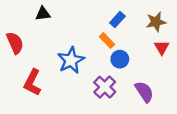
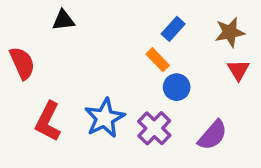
blue star: (71, 60) -> (105, 118), moved
purple semicircle: (144, 92) -> (213, 135), turned 75

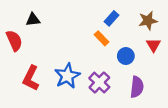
black triangle: (63, 20) -> (33, 20), moved
blue circle: (177, 87) -> (126, 56), moved
purple semicircle: (213, 135) -> (137, 87), turned -35

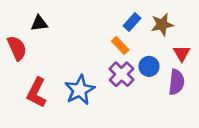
brown star: (148, 21) -> (162, 25), moved
purple cross: (99, 83) -> (122, 74), moved
purple semicircle: (137, 87) -> (176, 82), moved

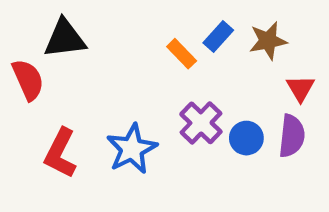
black triangle: (39, 23) -> (65, 39), size x1.5
orange rectangle: (120, 45) -> (182, 54), moved
blue circle: (149, 66) -> (246, 138), moved

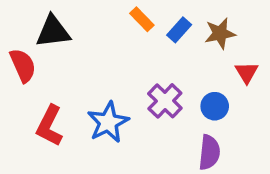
orange rectangle: (182, 54) -> (142, 19), moved
purple semicircle: (292, 136) -> (209, 152), moved
blue circle: (246, 138) -> (215, 106), moved

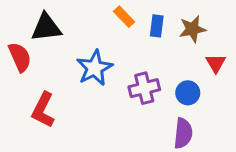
blue rectangle: (179, 30) -> (157, 26), turned -35
purple cross: (165, 101) -> (144, 88), turned 32
blue star: (108, 122) -> (94, 68), moved

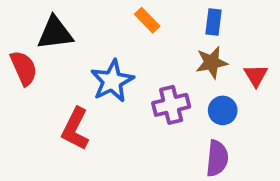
blue rectangle: (157, 26) -> (213, 22), moved
brown star: (192, 29) -> (212, 63), moved
red L-shape: (43, 110) -> (75, 129), moved

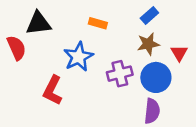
orange rectangle: (147, 20) -> (98, 23), moved, turned -30
blue rectangle: (213, 22) -> (149, 15), turned 42
blue circle: (223, 110) -> (156, 77), size x1.5

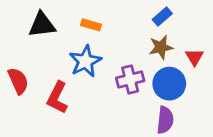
orange rectangle: (98, 23) -> (91, 25), moved
red semicircle: (16, 48) -> (18, 81), moved

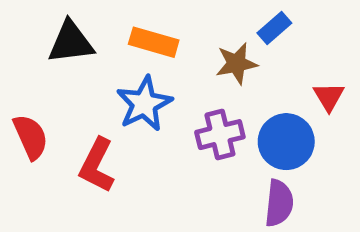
orange rectangle: (91, 25) -> (154, 42), size x1.4
brown star: (161, 47) -> (236, 64), moved

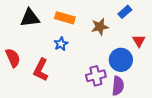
blue rectangle: (274, 28) -> (125, 12), moved
blue star: (144, 104) -> (61, 44), size x0.6
purple cross: (220, 135) -> (96, 76), moved

